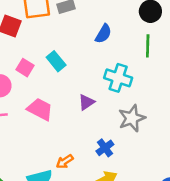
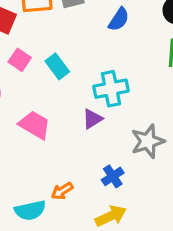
blue semicircle: (103, 34) -> (119, 19), moved
pink square: (25, 68) -> (20, 60), moved
cyan cross: (118, 78) -> (111, 89), moved, turned -32

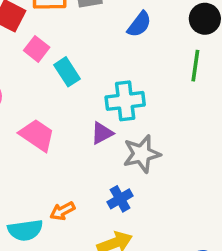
pink square: (20, 60) -> (37, 49), moved
gray star: (148, 141) -> (142, 154), moved

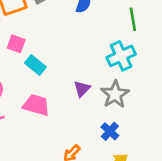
cyan rectangle: (67, 72) -> (35, 65), moved
cyan cross: (125, 101) -> (121, 56), moved

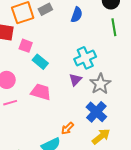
cyan cross: (121, 56) -> (85, 58), moved
blue cross: (110, 131) -> (96, 112), size x1.5

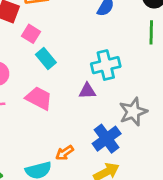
purple triangle: (75, 80) -> (87, 91), turned 32
gray star: (100, 84) -> (133, 112), moved

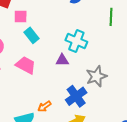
pink square: (31, 34) -> (21, 17), turned -32
cyan cross: (106, 65) -> (76, 41), turned 35

